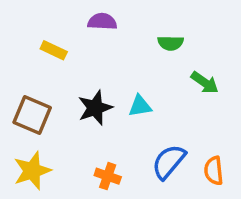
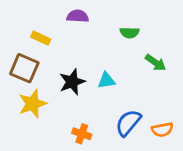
brown square: (32, 115) -> (24, 68), moved
yellow star: (32, 171) -> (33, 104), moved
orange semicircle: (214, 171) -> (162, 130), turned -95

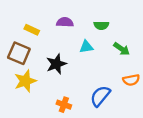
purple semicircle: (78, 16) -> (65, 22), moved
cyan triangle: (106, 80) -> (86, 47), moved
orange semicircle: (162, 130) -> (131, 80), moved

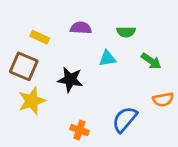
black star: (56, 64) -> (70, 80), turned 30

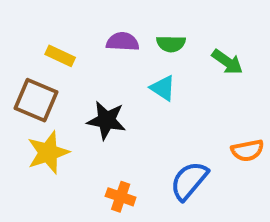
green semicircle: (126, 32) -> (171, 44), moved
cyan triangle: (107, 58) -> (163, 88), turned 42
green arrow: (151, 61) -> (227, 62), moved

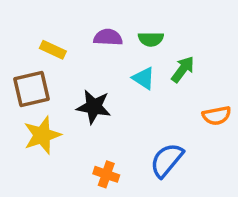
green arrow: (227, 62) -> (183, 69), moved, turned -88
brown square: (36, 100) -> (32, 89), turned -36
orange semicircle: (247, 150) -> (217, 116), moved

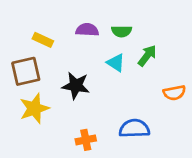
blue semicircle: (167, 160) -> (134, 128), turned 48
orange cross: (106, 174) -> (86, 140), turned -30

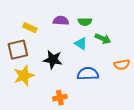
green arrow: (147, 56) -> (103, 39), turned 77
blue semicircle: (134, 128) -> (88, 74), moved

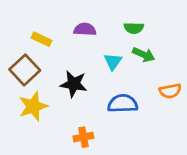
green semicircle: (85, 22) -> (134, 28), moved
cyan triangle: (81, 44) -> (113, 62), turned 32
brown square: (18, 50) -> (25, 70), turned -30

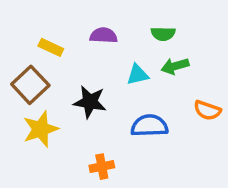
green arrow: (144, 55) -> (175, 66), turned 140
cyan triangle: (113, 62) -> (138, 75), turned 42
orange semicircle: (170, 91) -> (207, 110), turned 30

